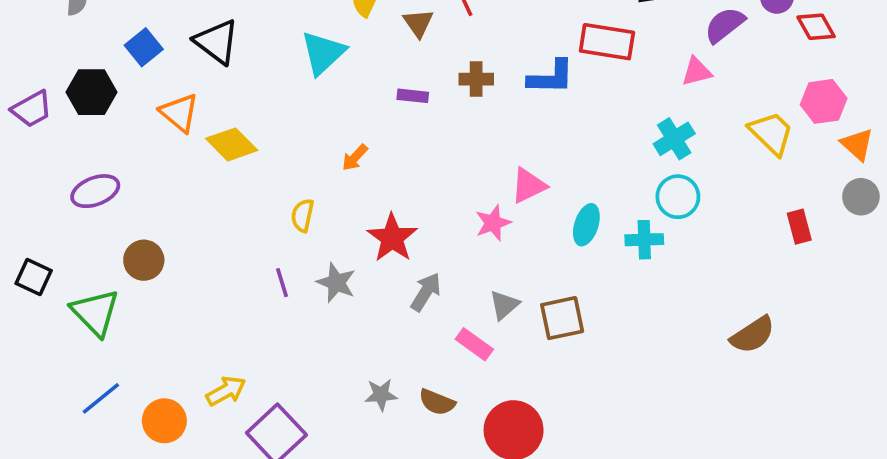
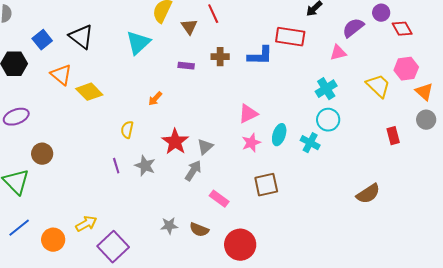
pink star: (493, 223) -> (251, 143), moved
cyan cross: (644, 240) -> (310, 143), turned 30
gray triangle: (504, 305) -> (205, 147), moved

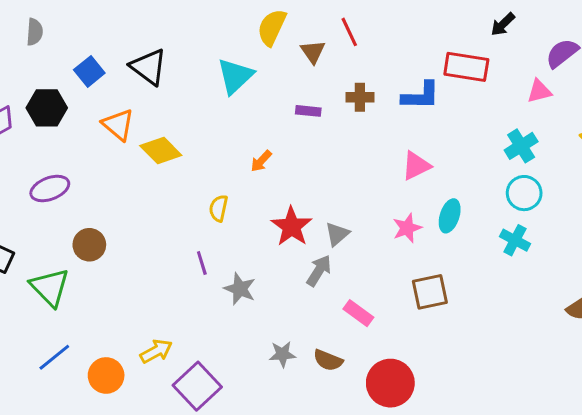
pink triangle: (248, 114) -> (416, 166), moved
cyan cross: (310, 143) -> (515, 240), moved
gray star: (145, 166) -> (240, 289), moved

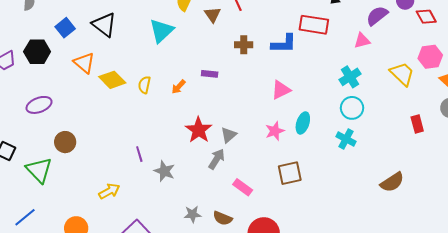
purple rectangle: (308, 111) -> (210, 74), moved
yellow semicircle: (219, 208) -> (144, 85), moved
yellow arrow: (156, 351) -> (109, 191), moved
blue line: (54, 357) -> (25, 217), moved

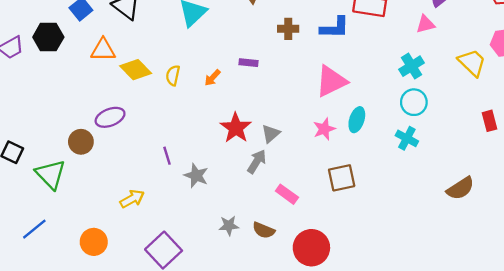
orange triangle: (84, 63) -> (103, 50), turned -40
pink triangle: (281, 90) -> (331, 81), size x1.4
purple ellipse: (39, 105) -> (110, 117), moved

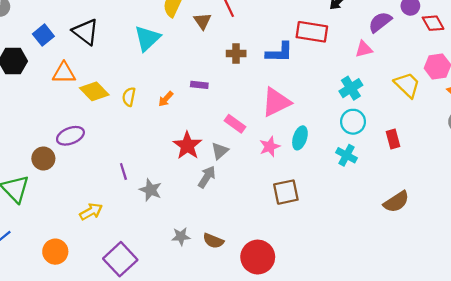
red rectangle: (490, 121) -> (393, 139), moved
pink rectangle: (287, 194) -> (235, 124), moved

